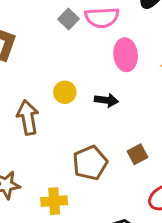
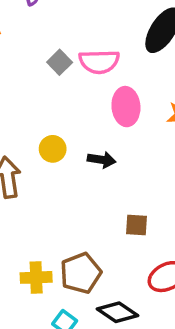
brown square: (137, 154) -> (136, 225), turned 30
brown pentagon: (90, 163) -> (81, 273), moved

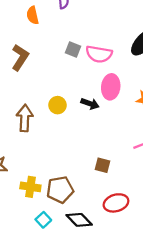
gray square: (60, 62) -> (73, 49), turned -35
black arrow: (102, 160) -> (90, 104), moved

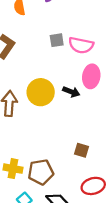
gray square: (73, 49) -> (57, 40), turned -32
yellow circle: (58, 105) -> (41, 92), size x1.6

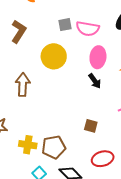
yellow circle: (41, 92) -> (54, 56), moved
black arrow: (71, 92) -> (95, 81), moved, turned 35

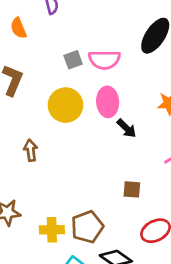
pink ellipse: (98, 57) -> (108, 102), moved
brown arrow: (23, 84) -> (31, 150), size x0.7

